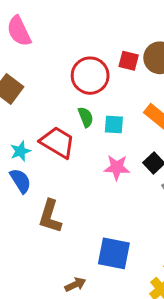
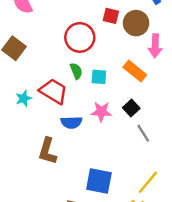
red square: (129, 61) -> (111, 16), moved
blue semicircle: (20, 181) -> (71, 122), moved, turned 120

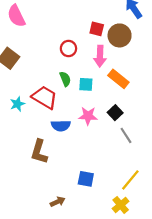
red circle: (80, 37) -> (68, 48), size x0.6
pink arrow: (155, 46) -> (100, 56), moved
blue square: (99, 181) -> (86, 179), size x0.7

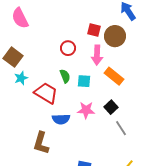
cyan star: (17, 104) -> (21, 78), moved

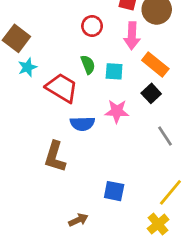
black square: (111, 107) -> (151, 93), moved

